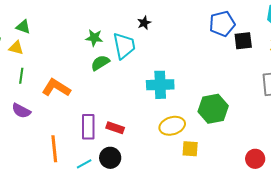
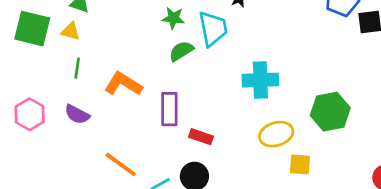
purple rectangle: (88, 127) -> (169, 109), moved
orange line: (54, 149) -> (121, 164), turned -48

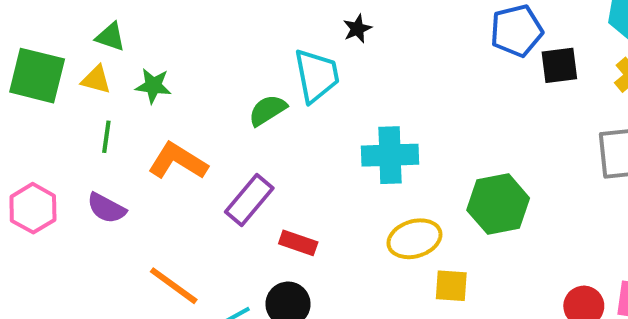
green star: (173, 18) -> (153, 86), moved
purple rectangle: (169, 109) -> (249, 200), turned 40

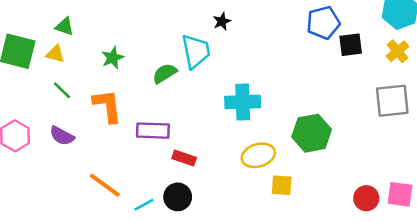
green star: (153, 86) -> (113, 58), moved, turned -30
green line: (106, 137) -> (62, 90), turned -54
orange L-shape: (178, 161) -> (107, 106), turned 51
purple rectangle: (249, 200) -> (153, 131), turned 52

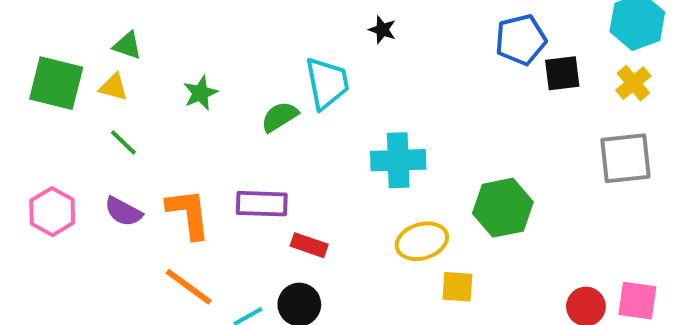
black star: (222, 21) -> (382, 30), moved, turned -30
orange L-shape: (107, 106) -> (189, 214), moved

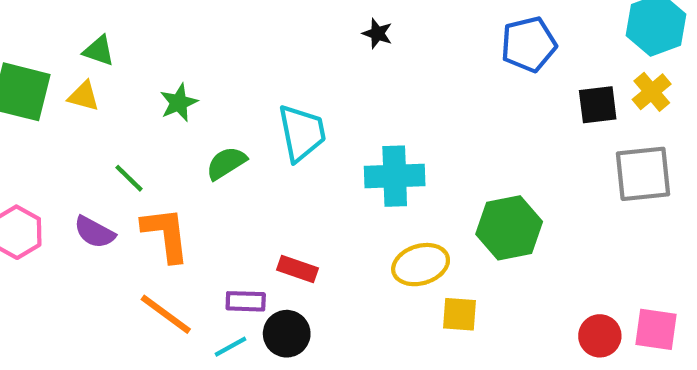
black square: (562, 73) -> (598, 105), moved
cyan trapezoid: (327, 83) -> (302, 133), moved
green semicircle: (280, 117) -> (226, 163), moved
green line: (123, 142) -> (129, 178), moved
purple rectangle: (262, 204) -> (246, 301), moved, size x0.7

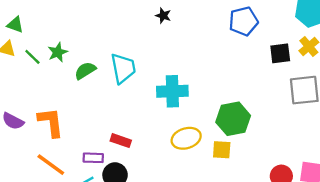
green semicircle: (226, 163) -> (85, 71), moved
green line: (129, 178) -> (32, 57), moved
yellow square: (459, 314) -> (222, 150), moved

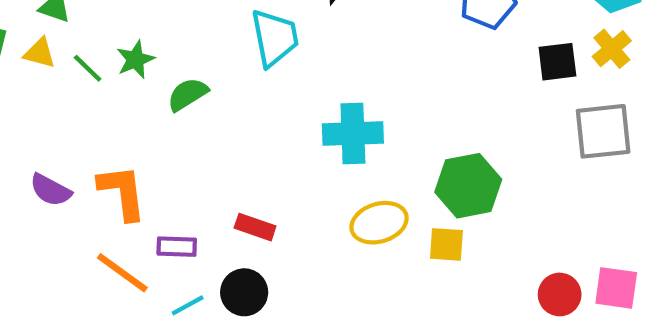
cyan trapezoid: (123, 68) -> (275, 38), moved
purple rectangle: (93, 158) -> (177, 247), moved

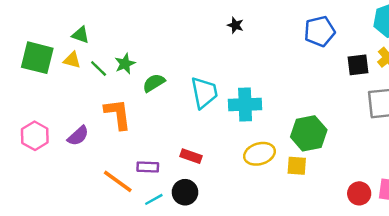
cyan trapezoid: (275, 38) -> (204, 93), moved
purple semicircle: (51, 190) -> (78, 136), turned -70
orange L-shape: (122, 192) -> (118, 114), moved

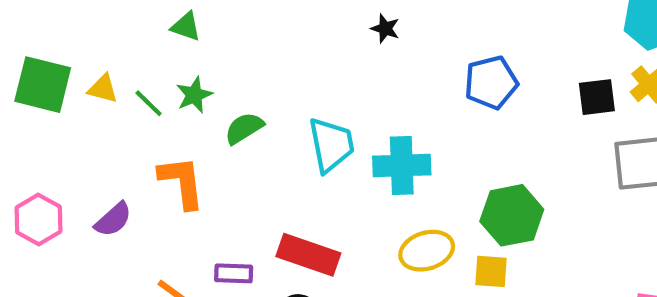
blue pentagon: (320, 31) -> (491, 82), moved
green triangle: (80, 35) -> (186, 26), moved
red rectangle: (191, 156) -> (308, 255), size x1.6

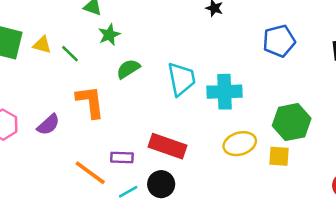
green star: (194, 95) -> (109, 35), moved

